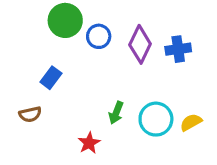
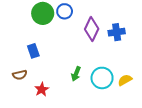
blue circle: (99, 36) -> (65, 11), moved
blue rectangle: (51, 78) -> (33, 51), turned -56
red star: (89, 143) -> (42, 89), moved

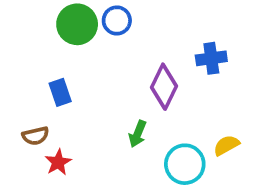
purple diamond: (92, 29) -> (164, 87), moved
cyan circle: (102, 78) -> (185, 164), moved
red star: (42, 89) -> (58, 162), moved

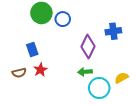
blue circle: (117, 21) -> (63, 19), moved
green arrow: (138, 134) -> (85, 72), moved, turned 64
red star: (58, 162) -> (40, 70), moved

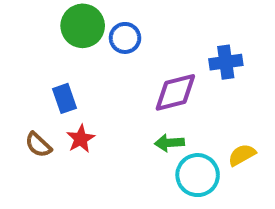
purple diamond: (88, 46) -> (175, 92), turned 50
brown semicircle: (19, 73) -> (38, 145), turned 56

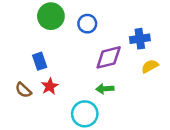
blue circle: (125, 38) -> (87, 24), moved
yellow semicircle: (242, 155) -> (150, 66), moved
cyan circle: (198, 175) -> (85, 114), moved

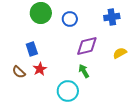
blue cross: (140, 39) -> (112, 17), moved
green arrow: (105, 89) -> (84, 71), turned 64

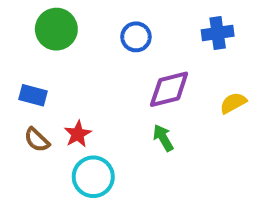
green circle: (41, 13) -> (56, 29), moved
blue rectangle: (32, 49) -> (33, 95), moved, turned -56
cyan circle: (68, 91) -> (93, 177), moved

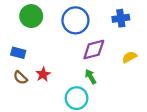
blue circle: (136, 37) -> (75, 20), size x1.6
cyan circle: (93, 177) -> (77, 98), moved

